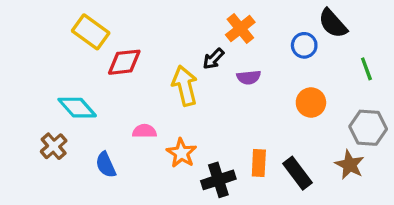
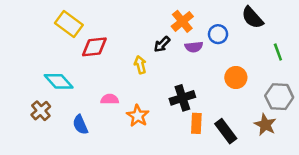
blue circle: (304, 45) -> (218, 34), moved
purple semicircle: (249, 77) -> (194, 47), moved
yellow arrow: (185, 86) -> (140, 65), size x0.6
black cross: (218, 180) -> (182, 98), moved

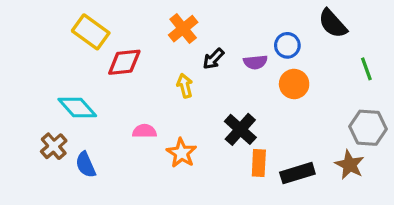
orange cross: (182, 21) -> (183, 29), moved
orange circle: (236, 78) -> (294, 84), moved
black cross: (182, 98) -> (240, 129), turned -30
blue semicircle: (80, 125) -> (86, 165), moved
black rectangle: (226, 131) -> (297, 173), turned -70

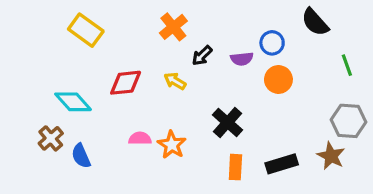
red diamond: (124, 62) -> (126, 83), moved
yellow arrow: (185, 86) -> (175, 81), turned -45
pink semicircle: (144, 131) -> (140, 138), moved
orange rectangle: (259, 163) -> (235, 167), moved

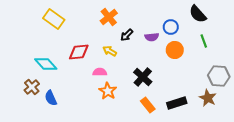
green line: (347, 65) -> (204, 41), moved
pink semicircle: (140, 138) -> (100, 72), moved
orange rectangle: (235, 167) -> (148, 105), turned -42

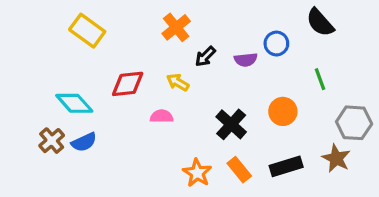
green line: (204, 41) -> (320, 79), moved
orange circle: (175, 50) -> (283, 111), moved
orange star: (108, 91) -> (197, 173), moved
blue semicircle: (51, 98) -> (84, 142), moved, turned -91

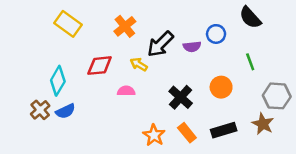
orange cross: (176, 27) -> (125, 26), moved
black arrow: (205, 56) -> (160, 44), size x1.6
cyan diamond: (74, 103) -> (58, 81), turned 72

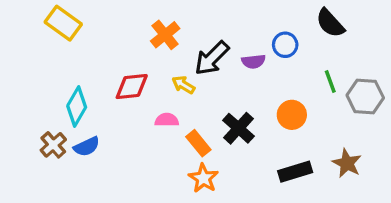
yellow rectangle: (68, 24) -> (63, 23), moved
gray hexagon: (277, 96) -> (365, 96), moved
orange rectangle: (187, 133) -> (198, 143), moved

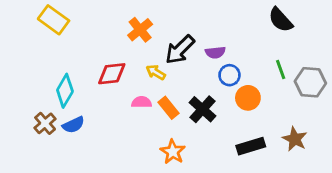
blue circle: (285, 45) -> (229, 75), moved
orange rectangle: (198, 143) -> (168, 108), moved

